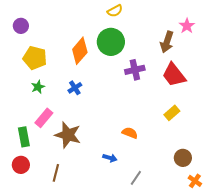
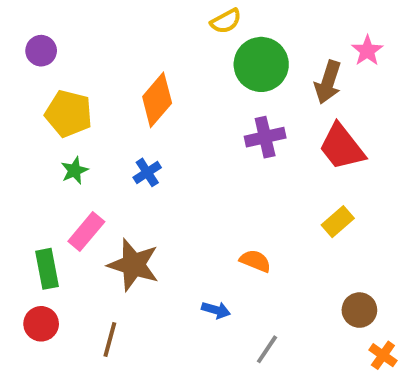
green circle: (111, 42) -> (261, 64), moved

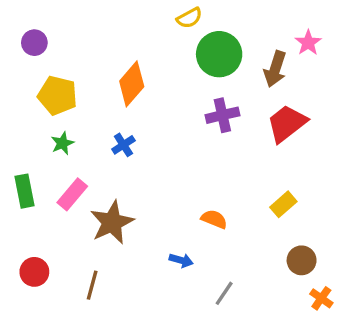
red trapezoid: (342, 147) -> (287, 123), turned 90
yellow rectangle: (338, 222) -> (283, 204), moved
brown star: (133, 265) -> (112, 222), turned 30
green rectangle: (47, 269) -> (24, 191), moved

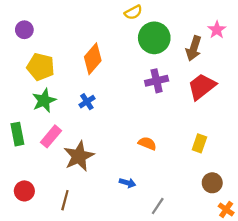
green star: (62, 143) -> (44, 100), size x1.5
yellow rectangle: (283, 204) -> (199, 143), turned -30
orange semicircle: (214, 219) -> (147, 143), moved

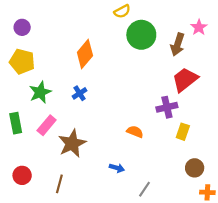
yellow pentagon: (41, 67) -> (22, 61), moved
purple cross: (157, 81) -> (167, 107), moved
orange cross: (226, 209) -> (207, 192), turned -32

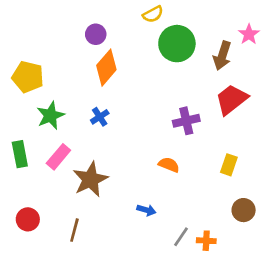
purple circle: (22, 27) -> (96, 34), moved
purple cross: (167, 107) -> (186, 121), moved
orange cross: (207, 192) -> (206, 241), moved

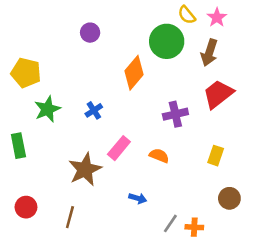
yellow semicircle: (153, 14) -> (187, 15), moved, turned 78
pink star: (249, 34) -> (217, 17), moved
orange diamond: (106, 68) -> (134, 73), moved
pink rectangle: (58, 157) -> (119, 148), moved

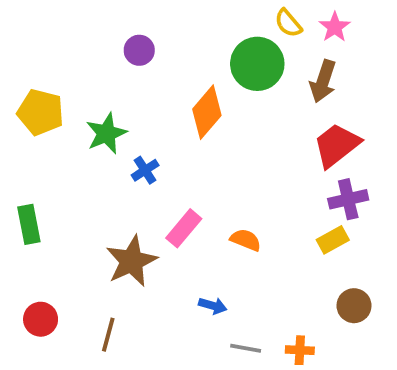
green star: (47, 109) -> (106, 133), moved
purple cross: (175, 114) -> (348, 199), moved
yellow rectangle: (216, 156) -> (333, 240), turned 42
gray line: (170, 223) -> (246, 348), moved, turned 66

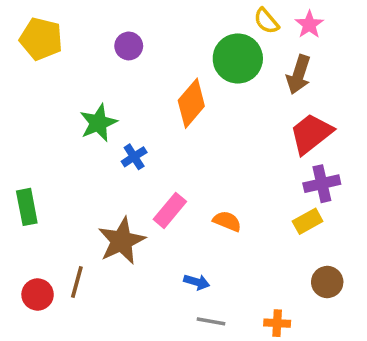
yellow pentagon: (41, 112) -> (41, 39), moved
brown line: (108, 335) -> (77, 282), moved
gray line: (246, 348) -> (211, 321), moved

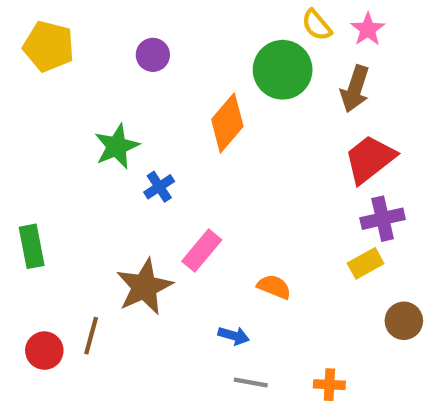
orange semicircle: (227, 221) -> (274, 287), moved
brown circle: (327, 282) -> (404, 321), moved

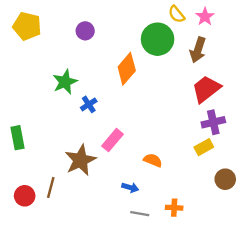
orange cross: (329, 385) -> (174, 208), moved

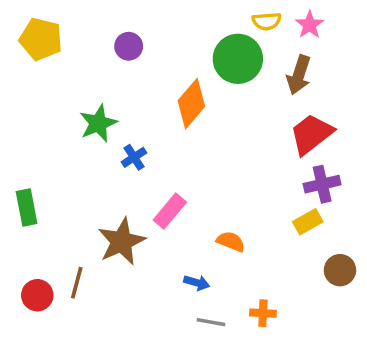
yellow semicircle: (177, 14) -> (267, 21), turned -54

